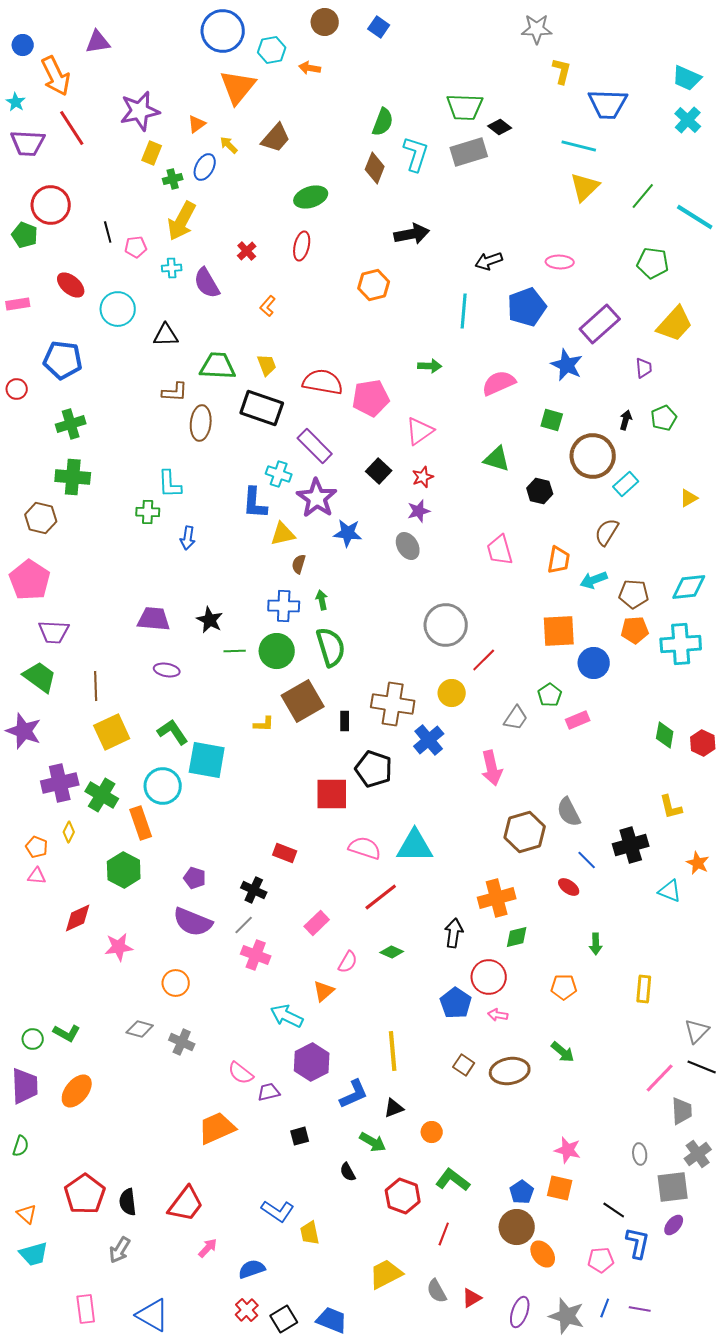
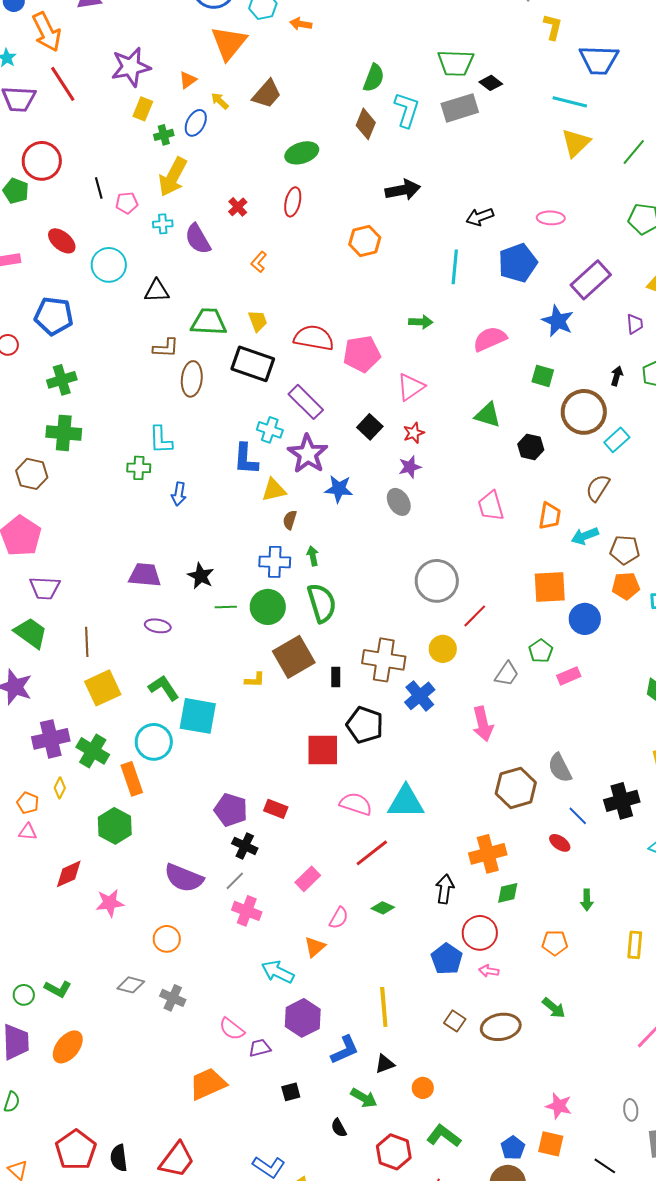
purple pentagon: (195, 878) -> (231, 810), moved, size x1.5

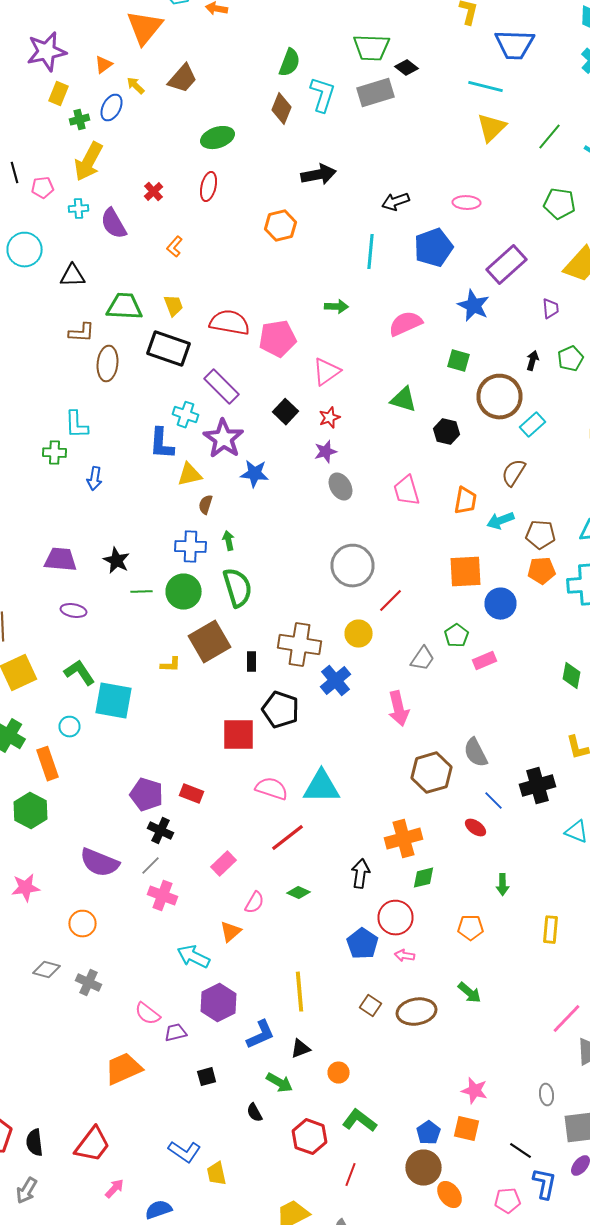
gray ellipse: (399, 502) -> (340, 487), moved
cyan circle: (154, 742) -> (70, 727), size x0.6

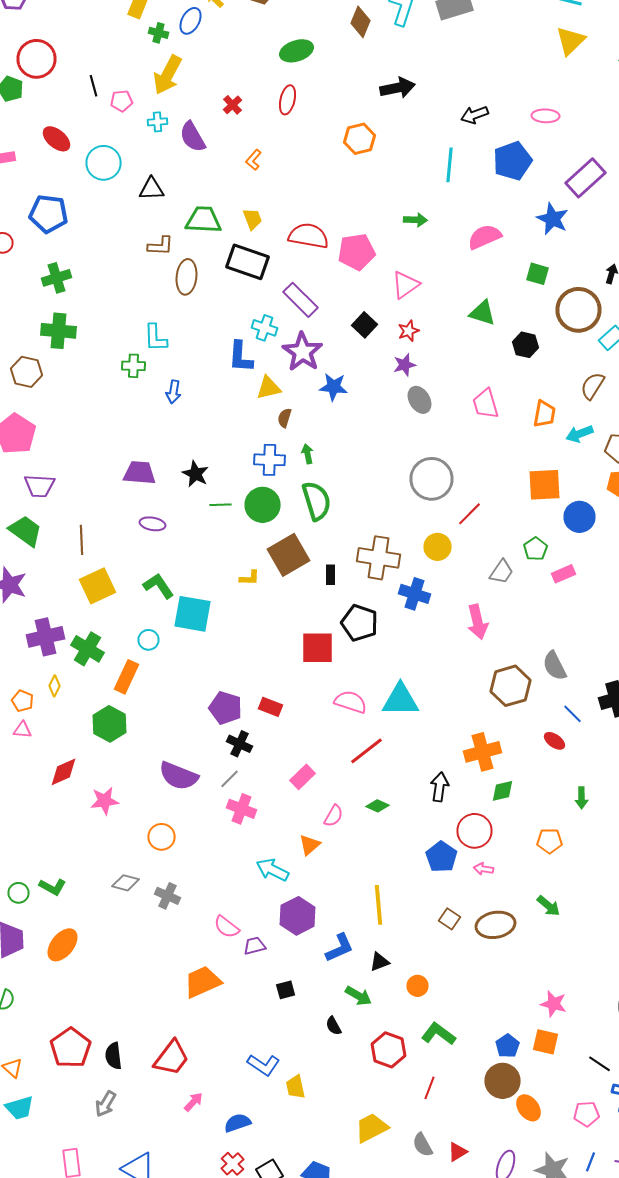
green cross: (80, 120) -> (158, 33), turned 30
blue cross: (336, 681) -> (414, 594), turned -32
orange rectangle: (48, 764) -> (126, 677), turned 44

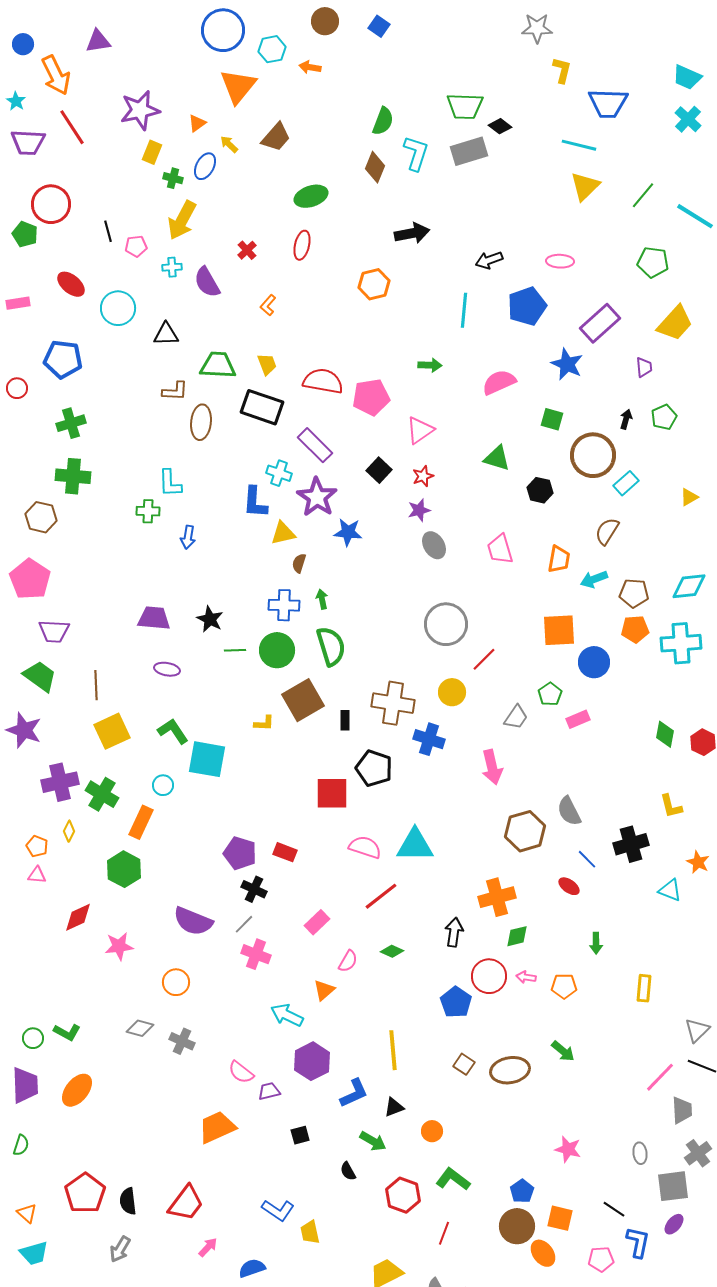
pink arrow: (484, 869) -> (526, 977), moved
orange square: (546, 1042) -> (560, 1218), moved

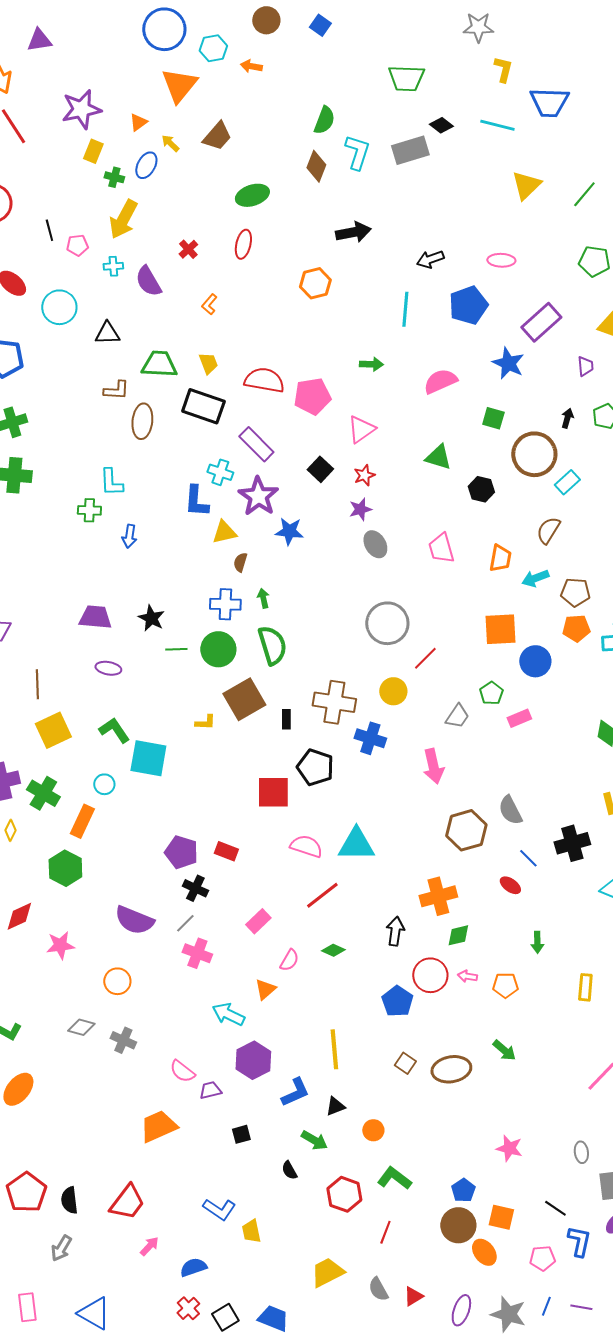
green trapezoid: (465, 106) -> (406, 78), moved
cyan line: (579, 145) -> (497, 125), moved

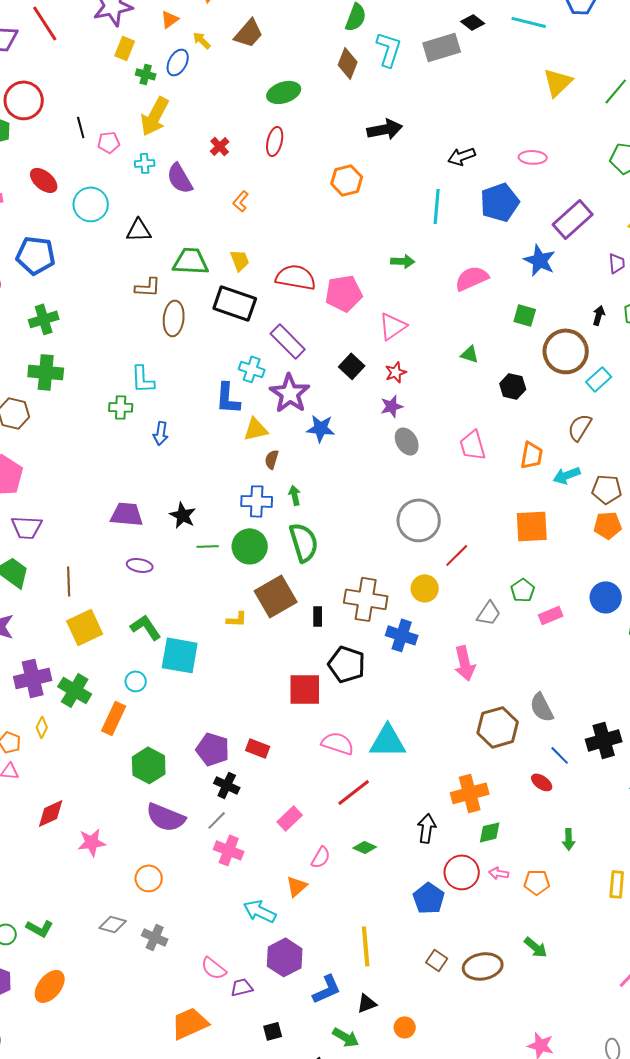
green triangle: (438, 457) -> (470, 354), size x0.7
blue circle: (535, 661) -> (606, 597), moved
green hexagon: (65, 868) -> (149, 765), moved

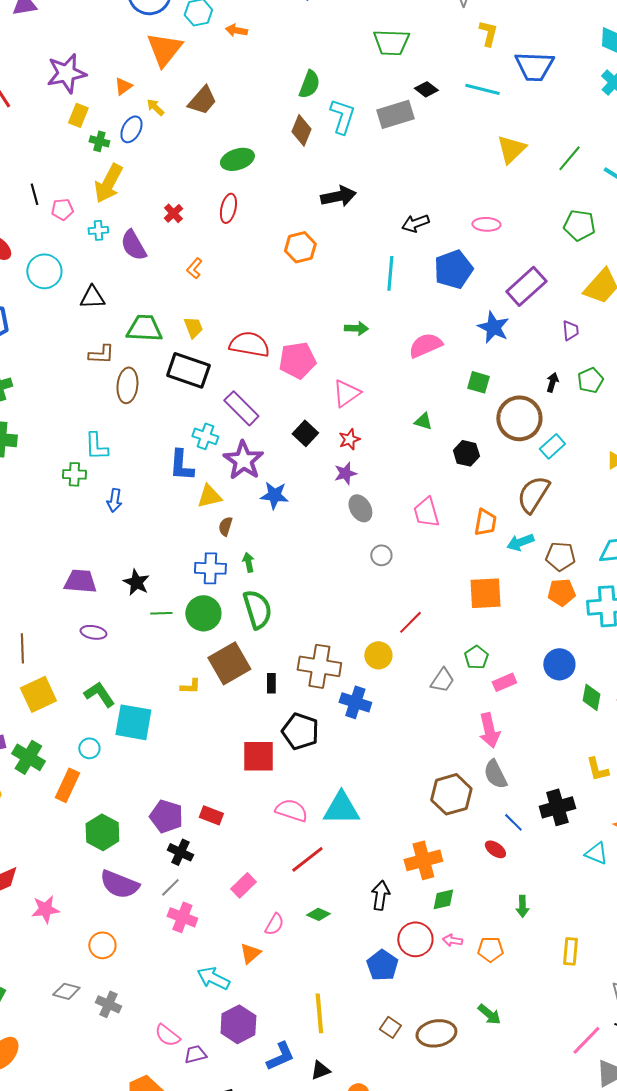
brown semicircle: (580, 427) -> (533, 494), size x1.4
gray circle: (419, 520) -> (381, 555), moved, size x0.5
pink arrow: (465, 663) -> (489, 730), moved

